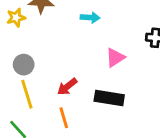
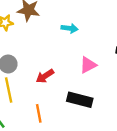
red arrow: (67, 87) -> (45, 76), moved

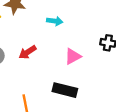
red arrow: (45, 76) -> (28, 52), moved

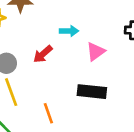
cyan arrow: (55, 21) -> (69, 31), moved

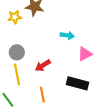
red arrow: (43, 54) -> (43, 65), moved

